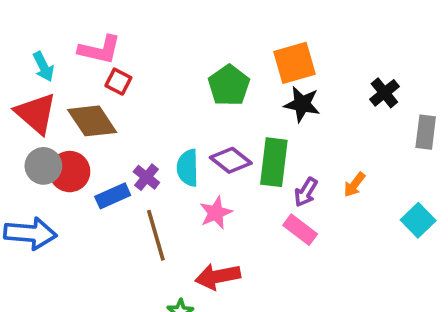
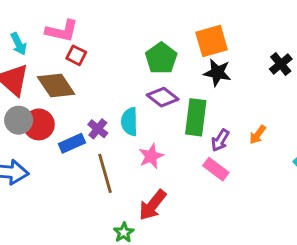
purple diamond: (231, 160) -> (163, 97), moved
red arrow: (218, 276) -> (153, 205), turned -40

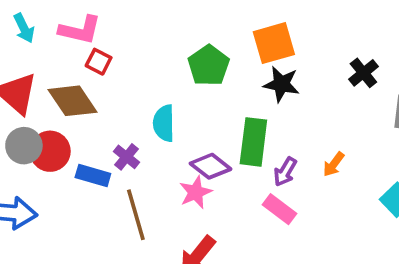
cyan arrow: (19, 44) -> (24, 28), moved
purple diamond: (163, 97) -> (210, 166), moved
cyan semicircle: (130, 122) -> (164, 123), moved
blue rectangle: (72, 143) -> (93, 175), turned 40

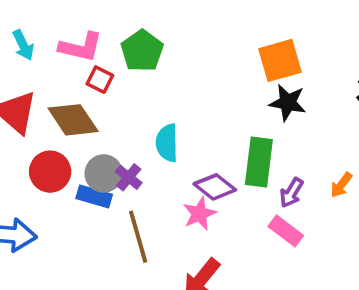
green pentagon: (209, 65) -> (142, 51), moved
gray circle: (24, 146) -> (104, 173), moved

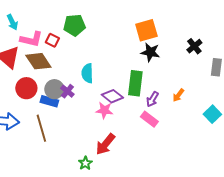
pink L-shape: (81, 47) -> (31, 39), moved
green pentagon: (142, 51) -> (74, 25), turned 30
pink star: (200, 214) -> (104, 110), turned 30
brown line: (138, 237) -> (41, 128), moved

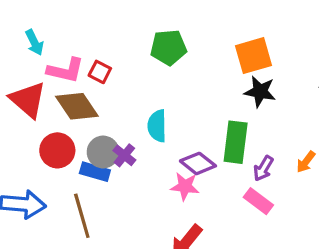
green pentagon: (74, 25) -> (169, 47), moved

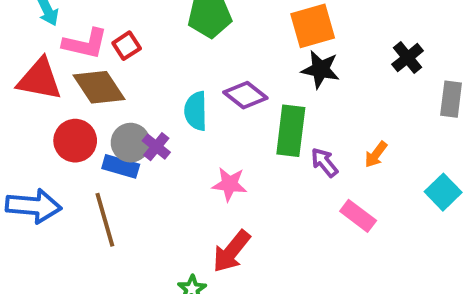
red square: (100, 72) -> (127, 46), turned 30
red triangle: (28, 100) -> (40, 79), turned -30
purple diamond: (198, 163) -> (245, 95), moved
purple arrow: (263, 168) -> (324, 162), turned 110
pink rectangle: (258, 201) -> (358, 216), moved

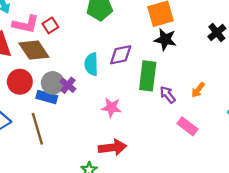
purple diamond: (245, 95) -> (121, 55), turned -50
red arrow: (231, 251) -> (112, 147), turned -136

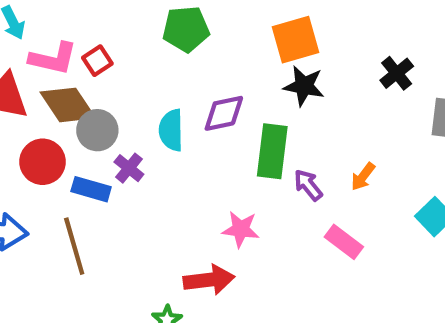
gray circle: (53, 83) -> (97, 130), moved
pink star: (111, 108) -> (241, 229), moved

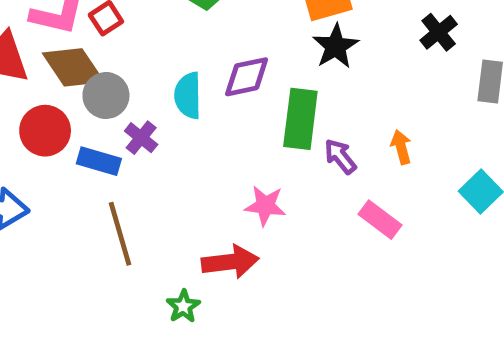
black star: (304, 86) -> (336, 46), turned 30
orange arrow: (363, 177) -> (401, 147), turned 128
brown line: (74, 246) -> (120, 234), moved

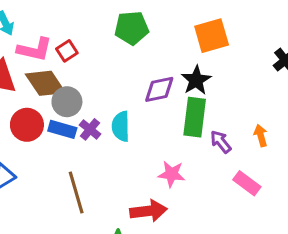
black star: (336, 46) -> (196, 80), moved
cyan semicircle: (188, 96) -> (121, 126), moved
blue rectangle: (99, 161) -> (62, 129), moved

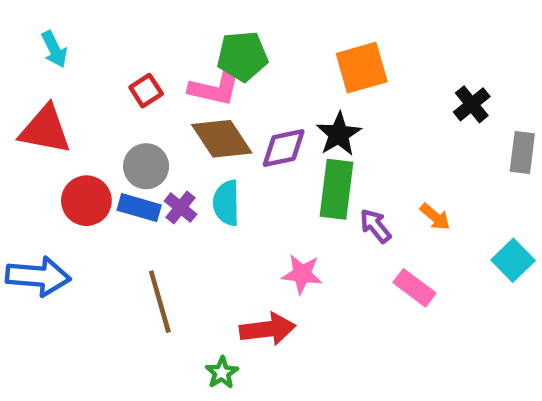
pink L-shape: (35, 49) -> (215, 88), moved
brown diamond: (45, 83) -> (222, 139), moved
orange arrow: (261, 136) -> (435, 217), turned 145

